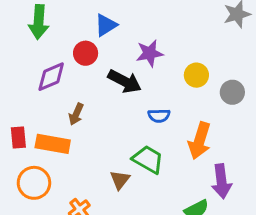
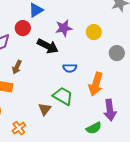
yellow circle: (196, 75) -> (94, 32), moved

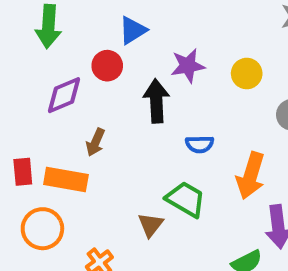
black arrow: (48, 46) -> (156, 101), turned -120

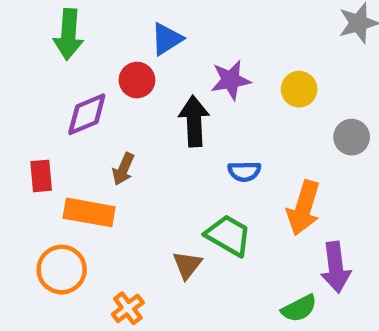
red rectangle: (23, 172) -> (41, 176), moved

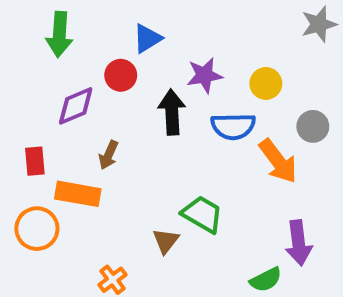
blue semicircle: (244, 171) -> (233, 126), moved, size x1.5
orange arrow: (304, 208) -> (278, 161), moved, turned -54
orange circle: (62, 270) -> (37, 229), moved

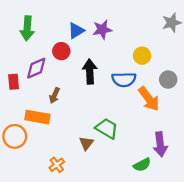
purple star: (205, 75) -> (102, 30), moved
red rectangle: (35, 161) -> (14, 82), moved

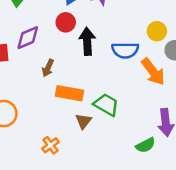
red circle: (61, 51) -> (66, 22), moved
yellow circle: (142, 56) -> (157, 31), moved
orange rectangle: (37, 117) -> (69, 93), moved

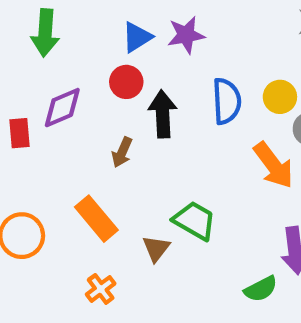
blue semicircle: (125, 50) -> (227, 101), moved, turned -92
brown arrow: (48, 68) -> (122, 152), moved
orange rectangle: (69, 93) -> (96, 219), moved, turned 40

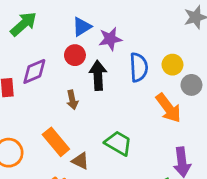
green arrow: (45, 33) -> (23, 24), turned -136
purple star: (186, 35) -> (110, 39), moved
brown arrow: (122, 152) -> (72, 100), turned -36
brown triangle: (156, 248) -> (80, 161), moved, turned -42

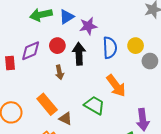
green arrow: (23, 24) -> (41, 15), moved, turned -150
red circle: (75, 55) -> (57, 46), moved
orange arrow: (168, 108) -> (116, 86), moved

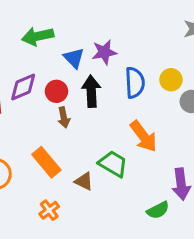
blue triangle: (67, 17) -> (74, 58), moved, turned -42
red circle: (57, 46) -> (56, 91), moved
brown triangle: (66, 119) -> (84, 181), moved

